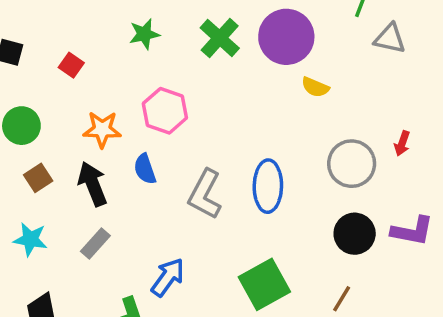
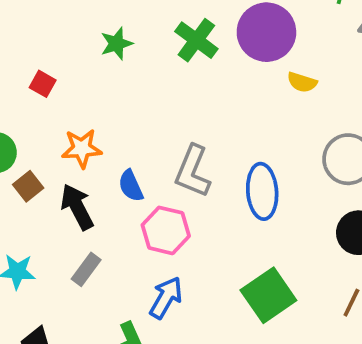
pink hexagon: (165, 111) -> (166, 230), moved
brown square: (38, 178) -> (28, 186), moved
gray L-shape: (205, 194) -> (193, 171), moved

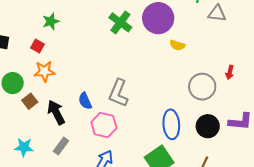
green star: (116, 44) -> (51, 21), moved
orange star: (82, 148) -> (44, 71), moved
blue ellipse: (262, 191) -> (171, 124), moved

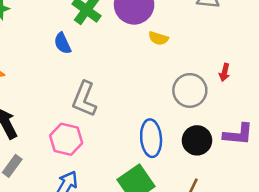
blue semicircle: (85, 101) -> (62, 43), moved

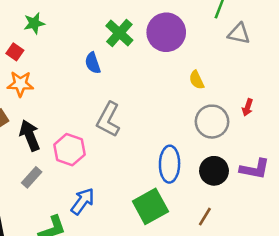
yellow semicircle: (158, 38) -> (197, 80), moved, turned 42
pink hexagon: (66, 139) -> (69, 150), moved

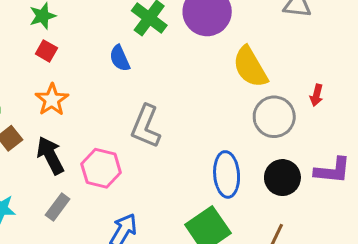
red square: (15, 52) -> (46, 51), moved
yellow semicircle: (197, 80) -> (250, 67), size x1.8
orange star: (20, 84) -> (52, 100), moved, turned -30

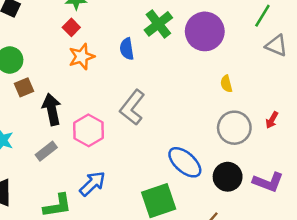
yellow semicircle: (250, 67) -> (226, 84), size x0.5
orange star: (52, 100) -> (82, 57), moved
blue ellipse: (227, 174) -> (185, 162), turned -60

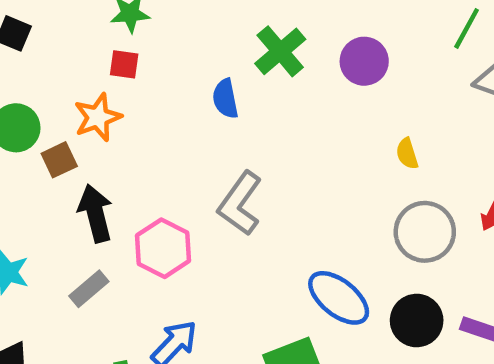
red square: (71, 27) -> (124, 64), turned -35
purple circle: (205, 31) -> (364, 61), size x0.7
orange star: (82, 57) -> (98, 117), moved
brown square: (24, 87) -> (59, 160), moved

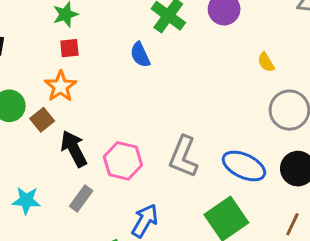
gray L-shape: (240, 203) -> (183, 157), moved

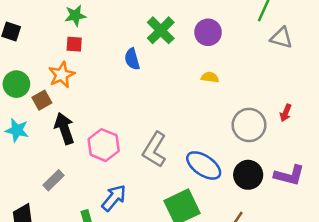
yellow semicircle: (266, 62) -> (210, 77), moved, turned 119
gray rectangle: (81, 199) -> (53, 180), moved
cyan star: (26, 200) -> (17, 130), moved

